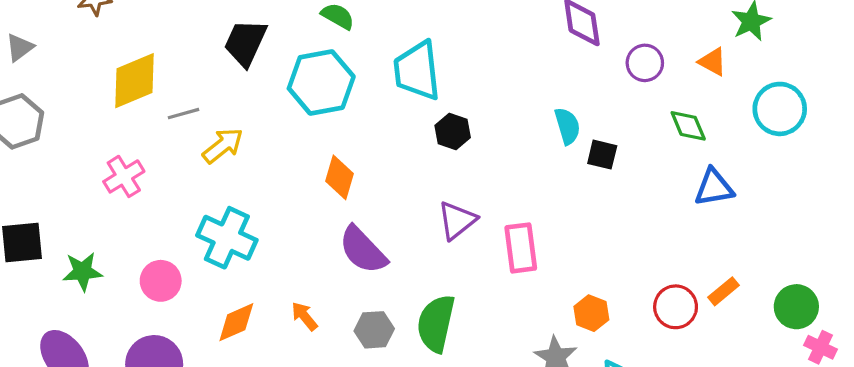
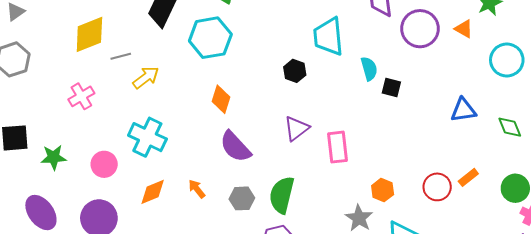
purple circle: (645, 63) -> (420, 29), size x1.6
cyan trapezoid: (417, 71) -> (328, 37), moved
green diamond: (688, 126) -> (510, 127), moved

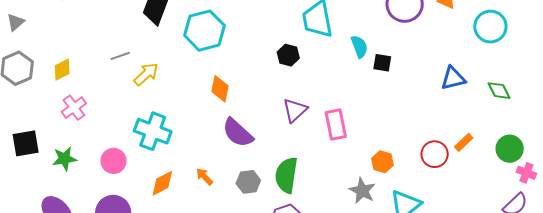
yellow diamond: (89, 34) -> (62, 70), moved, size x0.6
pink cross: (81, 96) -> (74, 108), moved

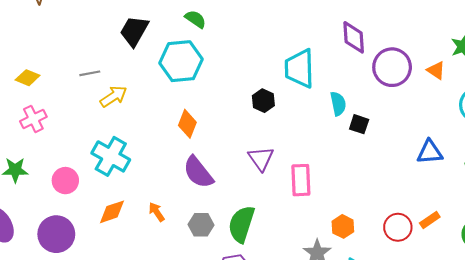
yellow diamond: (62, 70) -> (28, 78), turned 40
purple triangle: (295, 110) -> (261, 159), turned -32

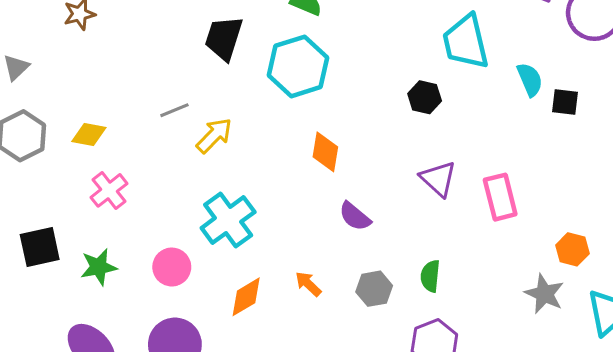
cyan cross: (111, 156) -> (228, 220), turned 36
purple semicircle: (198, 172) -> (355, 216), size x0.7
green semicircle: (241, 224) -> (430, 276), size x0.6

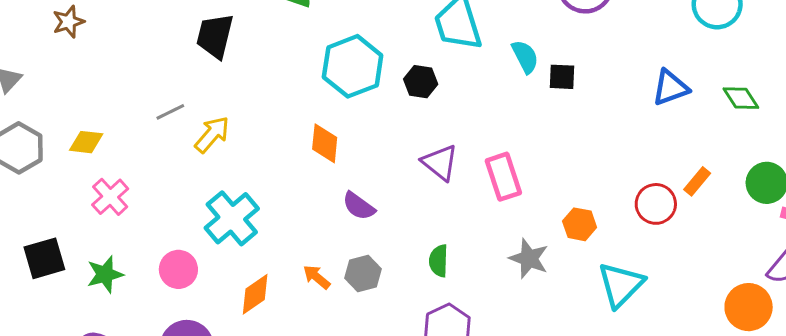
cyan hexagon: (298, 66) -> (353, 66), moved
gray hexagon: (374, 289) -> (363, 273), moved
gray star: (544, 294) -> (529, 258), moved

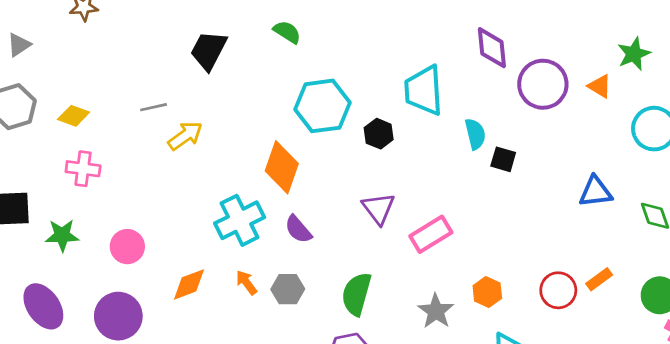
orange diamond: (325, 143) -> (282, 167), size x1.4
pink rectangle: (503, 177) -> (431, 234), turned 63
pink cross: (110, 197) -> (83, 169), turned 36
cyan cross: (232, 218) -> (240, 220), moved
green semicircle: (439, 261) -> (356, 294), size x1.5

